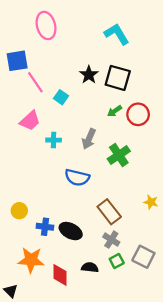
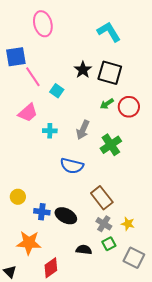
yellow star: (151, 202) -> (128, 224), moved
gray square: (143, 257) -> (134, 258), moved
red diamond: (60, 275) -> (51, 268), moved, turned 55

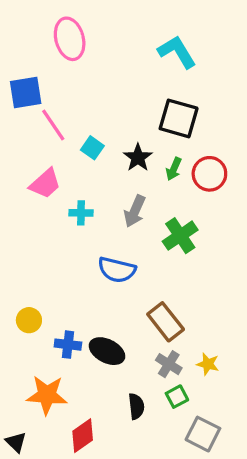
black star: (83, 70) -> (138, 158), moved
green arrow: (107, 104) -> (174, 169), turned -32
black semicircle: (84, 250) -> (136, 406), turned 77
gray square: (134, 258) -> (203, 434), moved

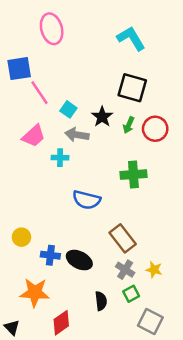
gray arrow: (135, 211) -> (77, 135), moved, turned 75
green cross: (180, 236) -> (133, 175), turned 30

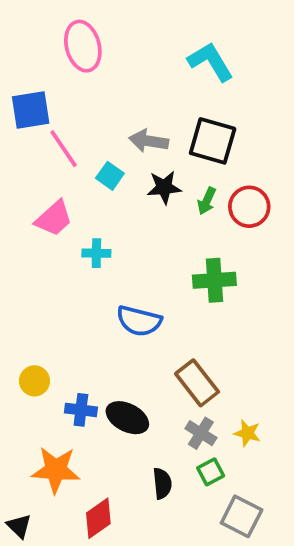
black star: (102, 117) -> (164, 187), turned 30
gray arrow: (77, 135) -> (149, 141), moved

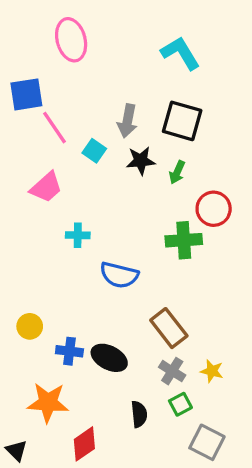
gray arrow: (149, 141) -> (127, 121), turned -88
red circle: (249, 207) -> (214, 209), moved
cyan cross: (96, 253) -> (78, 235), moved

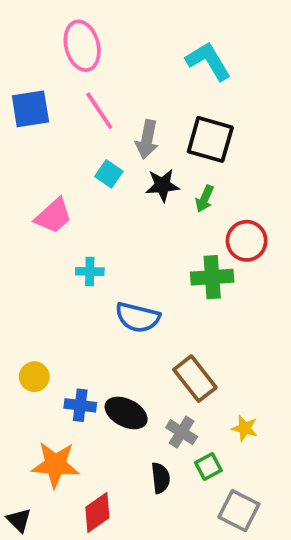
pink line: (55, 128) -> (99, 111), moved
gray cross: (172, 371) -> (182, 432), moved

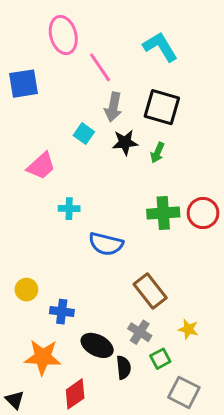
pink line: (99, 111) -> (100, 67), moved
red circle: (247, 241) -> (203, 213), moved
black ellipse: (126, 413) -> (97, 345), moved

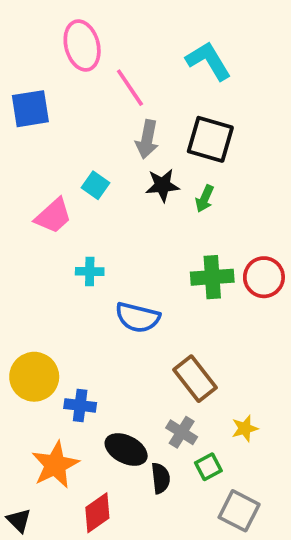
cyan square: (84, 134) -> (95, 185), moved
yellow circle: (26, 290) -> (34, 377), size x1.6
yellow star: (188, 329) -> (245, 428), turned -30
orange star: (43, 357) -> (55, 465), turned -30

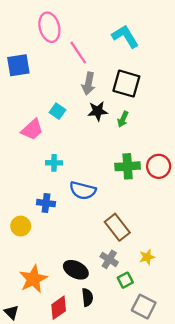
yellow circle: (34, 377) -> (21, 226), size x0.7
blue cross: (80, 405) -> (46, 203), moved
black semicircle: (161, 478) -> (87, 297), moved

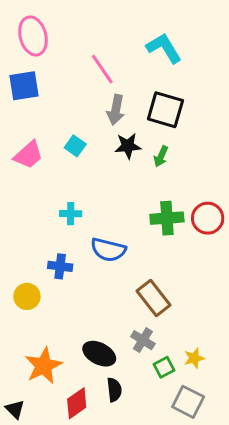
pink ellipse: (49, 27) -> (33, 36), moved
pink trapezoid: (32, 130) -> (28, 155), moved
yellow star: (147, 257) -> (194, 358), moved

